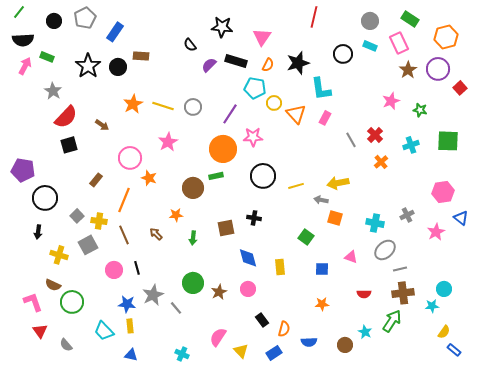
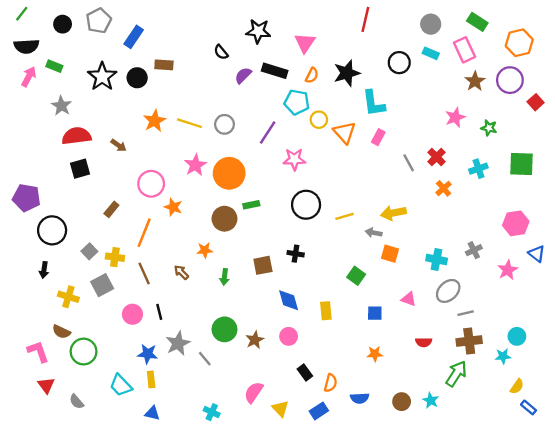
red semicircle: (66, 117) -> (77, 136), turned -140
orange circle: (223, 149) -> (229, 173), moved
cyan star: (365, 332) -> (431, 400), moved

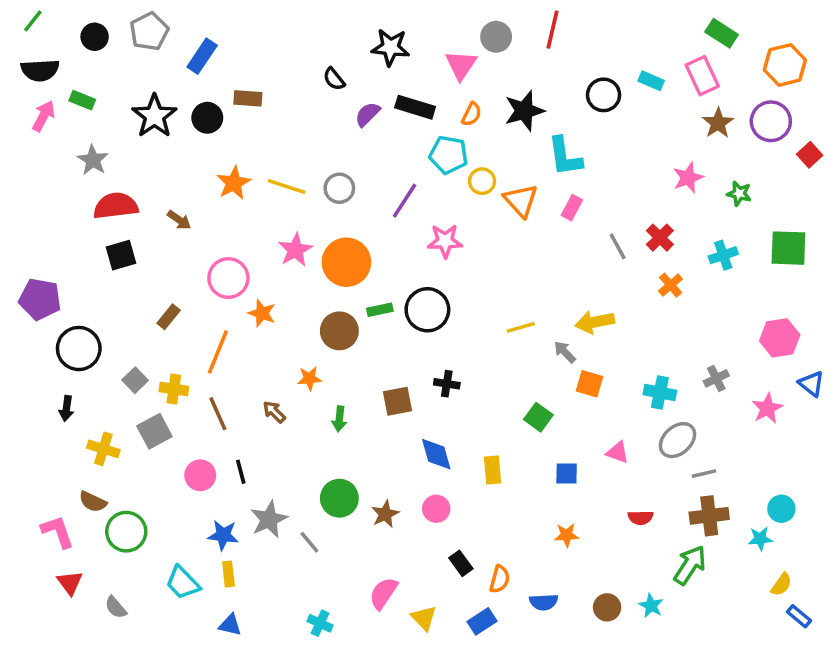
gray circle: (431, 24) -> (496, 37), moved
black circle: (306, 205) -> (427, 310), moved
gray arrow: (374, 233) -> (565, 352), turned 35

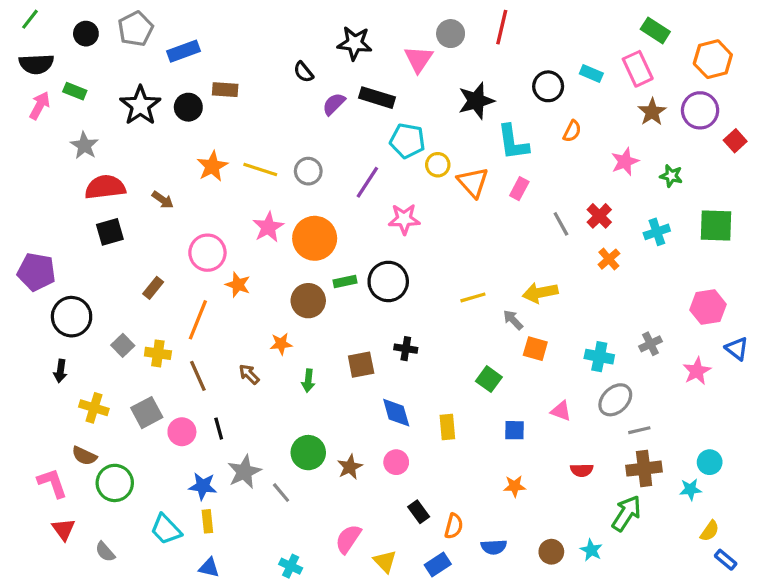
blue rectangle: (202, 56) -> (183, 51), turned 36
orange semicircle: (471, 114) -> (572, 131), moved
gray square: (154, 431) -> (147, 413), moved

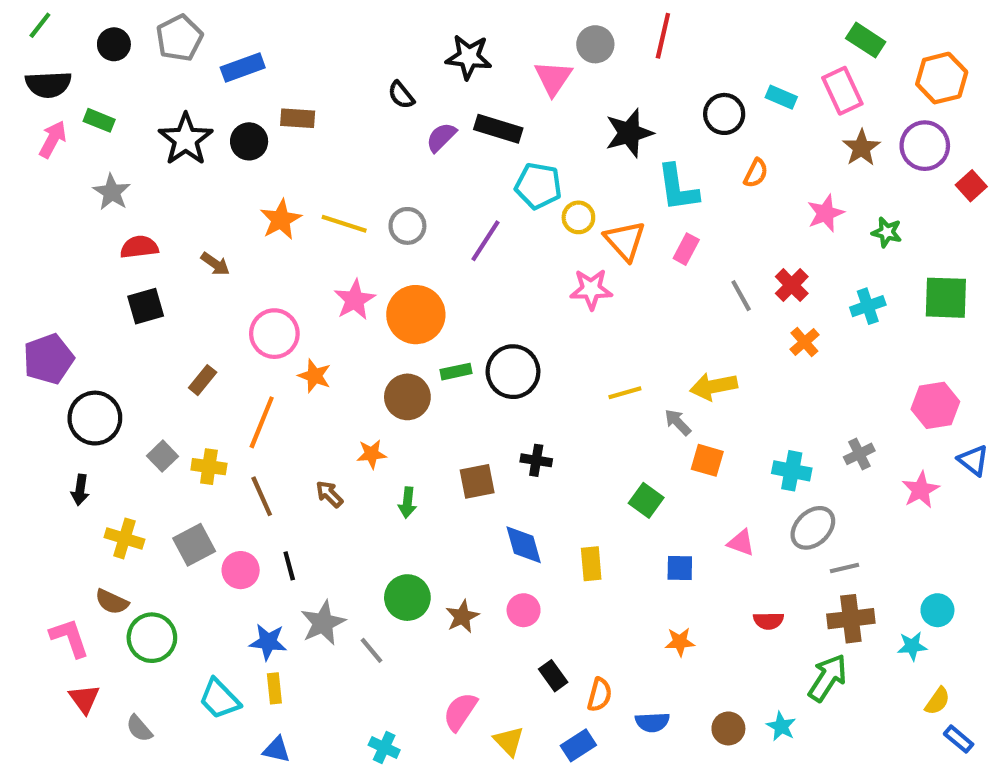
red semicircle: (105, 187) -> (139, 247), size x0.7
pink star: (404, 219) -> (591, 289), moved
purple pentagon: (36, 272) -> (48, 359), turned -30

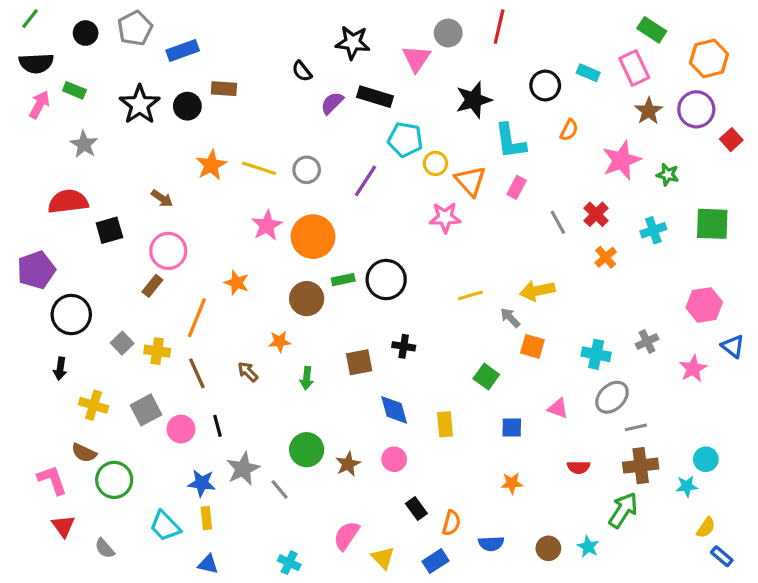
pink star: (826, 213) -> (622, 160), size x1.4
red semicircle: (139, 247) -> (68, 202), moved, size x1.4
pink circle: (274, 334) -> (168, 251), moved

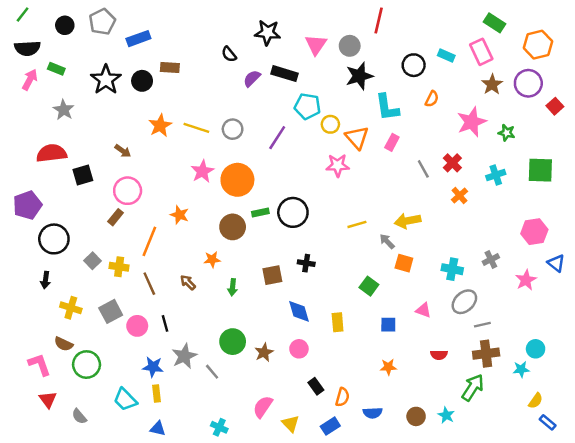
gray circle: (448, 33) -> (350, 46), moved

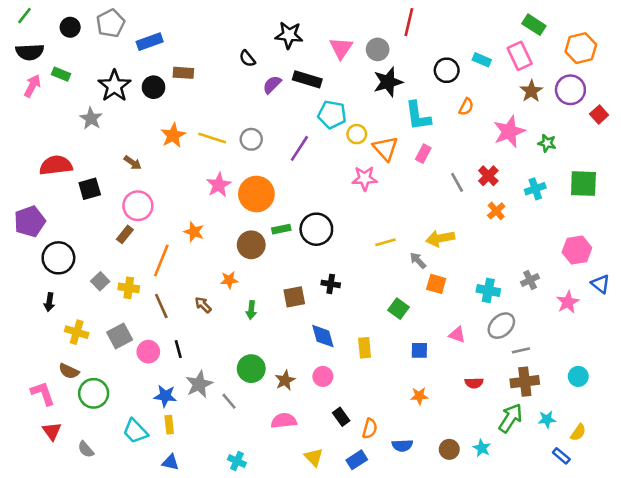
gray star: (64, 110) -> (91, 118), moved
cyan star: (521, 369) -> (547, 419), moved
pink semicircle: (263, 407) -> (284, 421), moved, turned 50
blue rectangle: (548, 422) -> (561, 456), moved

